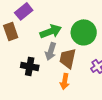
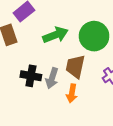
gray arrow: (51, 51) -> (52, 78), moved

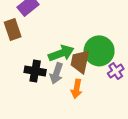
green arrow: (55, 35) -> (61, 53), moved
green circle: (94, 36) -> (99, 51), moved

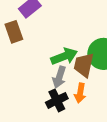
black cross: (35, 71) -> (57, 100), moved, turned -36

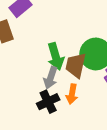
green arrow: (64, 56) -> (56, 56), turned 95

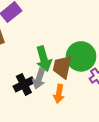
black cross: (48, 102) -> (24, 84), moved

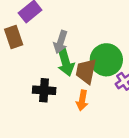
gray arrow: (39, 79) -> (61, 42), moved
black cross: (24, 84) -> (44, 90), turned 30

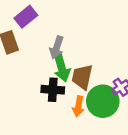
green circle: (106, 60) -> (103, 101), moved
black cross: (44, 90) -> (53, 90), moved

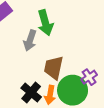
green arrow: (62, 68) -> (45, 23), moved
black cross: (53, 90) -> (31, 92), moved, turned 36

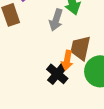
orange arrow: (50, 95) -> (67, 60), moved

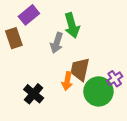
black cross: (57, 74) -> (34, 94), moved

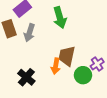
gray arrow: (57, 43) -> (29, 33), moved
green circle: (98, 91) -> (83, 75), size x0.7

